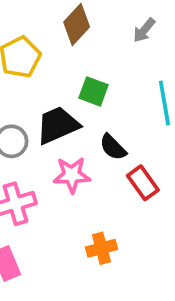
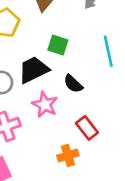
pink star: (72, 175) -> (45, 105), turned 30
red rectangle: (143, 183) -> (87, 128), moved

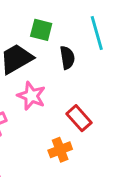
black semicircle: (73, 84) -> (67, 58), moved, turned -138

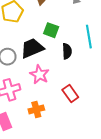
orange cross: (60, 150) -> (36, 109), moved

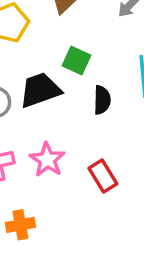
pink star: (39, 75) -> (47, 160), moved
orange cross: (36, 109) -> (21, 225), moved

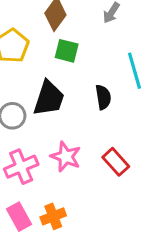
green square: (77, 60) -> (67, 51), moved
black trapezoid: (40, 90) -> (49, 98), turned 138

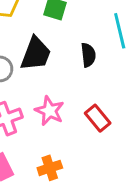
orange cross: (53, 216) -> (50, 168), moved

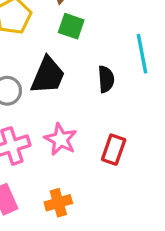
red rectangle: (98, 118) -> (114, 150), turned 56

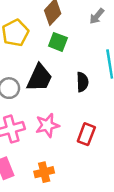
pink star: (61, 139) -> (47, 125), turned 30

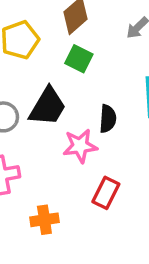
pink star: (47, 125) -> (80, 146), moved
orange cross: (44, 172) -> (44, 220), moved

